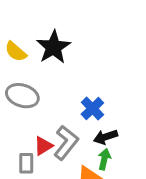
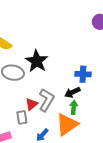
black star: (54, 47) -> (37, 61), moved
blue cross: (92, 108) -> (83, 74), moved, turned -35

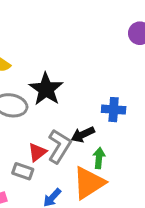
black arrow: (72, 92) -> (83, 135), moved
gray rectangle: (22, 117) -> (23, 171), turned -64

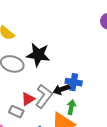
black star: (46, 89) -> (38, 55), turned -30
blue cross: (114, 110) -> (74, 82), moved

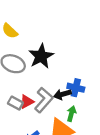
black star: (38, 55) -> (41, 56), turned 30
gray rectangle: (16, 112) -> (15, 103), moved

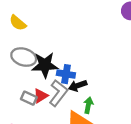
black star: (41, 56) -> (45, 65), moved, turned 30
blue cross: (76, 88) -> (66, 74), moved

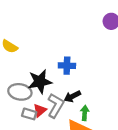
gray ellipse: (24, 57) -> (20, 92), moved
blue cross: (66, 74) -> (67, 66), moved

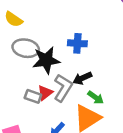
gray ellipse: (20, 92) -> (26, 48), moved
green arrow: (85, 113) -> (96, 97), turned 120

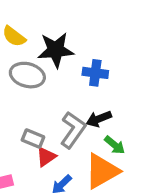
black star: (46, 60) -> (56, 50), moved
red triangle: (45, 93) -> (46, 157), moved

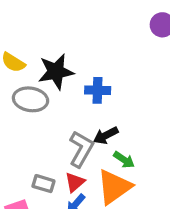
gray rectangle: (33, 138) -> (43, 184), moved
red triangle: (46, 157) -> (75, 182), moved

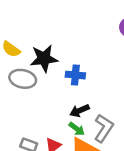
gray L-shape: (81, 149) -> (104, 128), moved
green arrow: (124, 160) -> (77, 129), moved

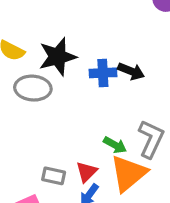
black arrow: (80, 111) -> (131, 71), moved, turned -126

